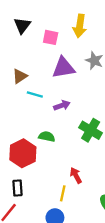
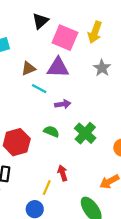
pink square: (51, 37) -> (65, 38), size x1.6
purple triangle: (63, 68) -> (58, 68), moved
green semicircle: (47, 136) -> (51, 131), moved

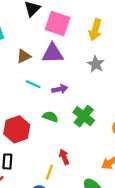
yellow arrow: (95, 32) -> (95, 30), moved
gray star: (102, 68) -> (96, 64), moved
cyan line: (39, 89) -> (33, 84), moved

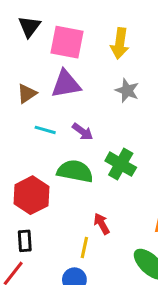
purple arrow: (60, 89) -> (83, 132), turned 56
green semicircle: (50, 117) -> (75, 171), size x1.6

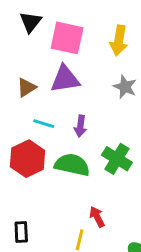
purple arrow: (83, 132) -> (80, 126), turned 60
red hexagon: (32, 195) -> (28, 159), moved

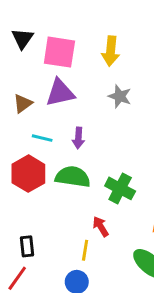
green cross: (117, 159) -> (120, 188), moved

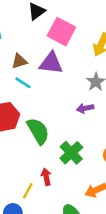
cyan line: (42, 138) -> (23, 83), moved
purple arrow: (78, 138) -> (85, 108), moved, turned 56
green semicircle: (73, 177) -> (38, 131), turned 32

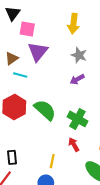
pink square: (61, 32) -> (27, 29), moved, size x0.7
purple triangle: (51, 63) -> (38, 52), turned -40
red arrow: (46, 177) -> (74, 144), moved

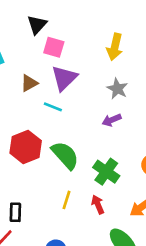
cyan line: (20, 75) -> (53, 107), moved
yellow line: (52, 161) -> (66, 200), moved

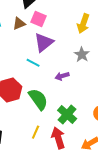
brown triangle: (29, 83) -> (19, 23), moved
purple arrow: (112, 120) -> (62, 76), moved
red arrow: (98, 204) -> (58, 138), size x1.5

